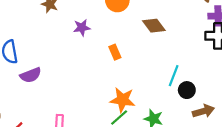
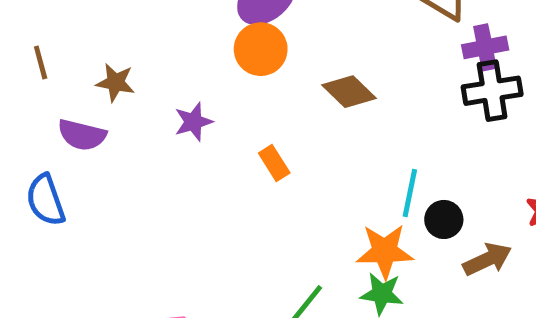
purple semicircle: (31, 75) -> (82, 135), moved, turned 45
orange star: (123, 100) -> (385, 251), moved

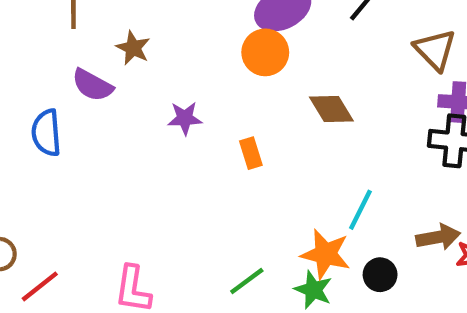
purple star: (193, 122) -> (185, 118), moved
black circle: (444, 219) -> (380, 275), moved
brown arrow: (487, 259) -> (438, 237), moved

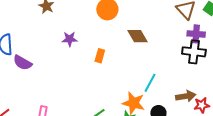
purple semicircle: (92, 85) -> (22, 63), moved
orange rectangle: (251, 153) -> (100, 56), turned 32

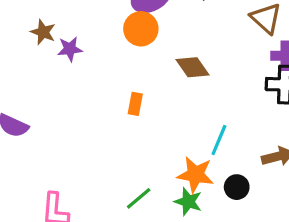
purple star: (70, 39) -> (70, 49), moved

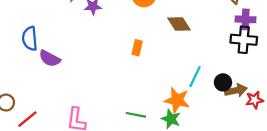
black circle: (237, 187) -> (223, 82), moved
green line: (139, 198) -> (136, 115), turned 48

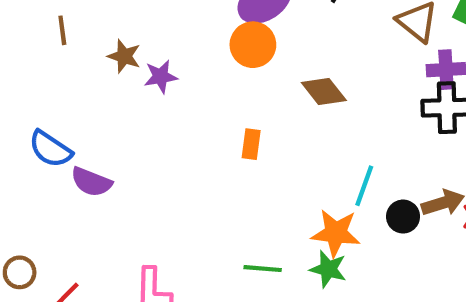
blue semicircle: (30, 39) -> (50, 149), turned -45
black circle: (223, 82) -> (403, 217), moved

